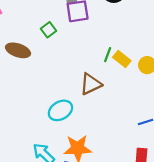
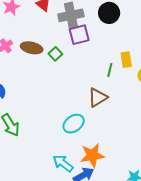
brown ellipse: (18, 50) -> (32, 48), moved
yellow rectangle: (122, 59) -> (126, 60), moved, turned 49

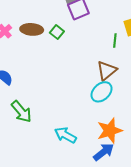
cyan ellipse: (74, 124) -> (102, 92), moved
cyan arrow: (63, 163) -> (65, 135), moved

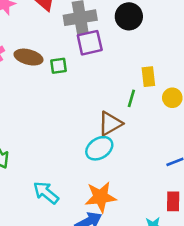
green square: (57, 32) -> (58, 66), turned 32
green line: (115, 41) -> (131, 98), moved

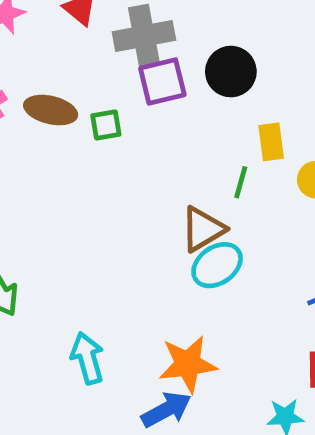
black circle: (129, 16) -> (231, 72), moved
cyan ellipse: (99, 148) -> (217, 265), moved
cyan arrow: (46, 193) -> (87, 358), turned 36

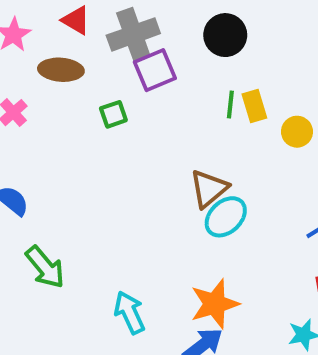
black circle: (231, 72) -> (225, 35), moved
brown ellipse: (51, 110) -> (61, 70), moved
green line: (241, 182) -> (230, 104), moved

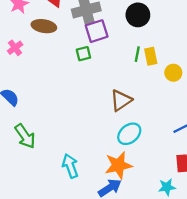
green square: (113, 114) -> (83, 54), moved
cyan ellipse: (226, 217) -> (129, 134), moved

